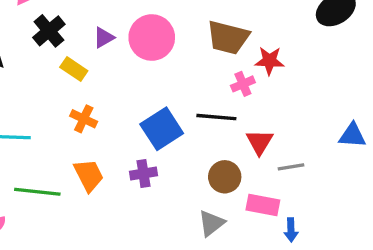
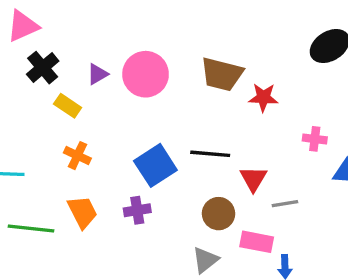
pink cross: (243, 84) -> (315, 139), moved, turned 30

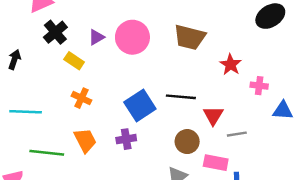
red star: (263, 97) -> (231, 65), moved, turned 30

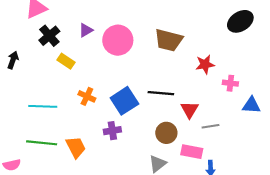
purple triangle: (96, 37) -> (86, 30), moved
red star: (231, 65) -> (205, 64), turned 30
orange cross: (81, 98) -> (87, 96), moved
cyan line: (26, 112) -> (43, 106), moved
orange trapezoid: (85, 140) -> (76, 147), moved

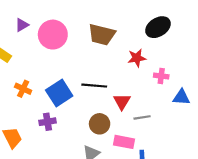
black ellipse: (240, 21) -> (158, 27), moved

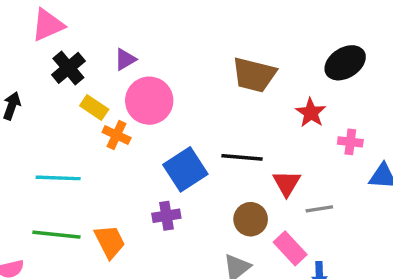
pink circle: (53, 35) -> (149, 101), moved
red star: (137, 58) -> (311, 113), turned -30
orange cross: (23, 89) -> (117, 135), moved
pink rectangle: (124, 142) -> (290, 248), turned 36

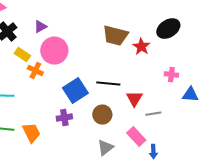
red star: (311, 113) -> (141, 47), moved
brown circle: (251, 219) -> (102, 115), moved

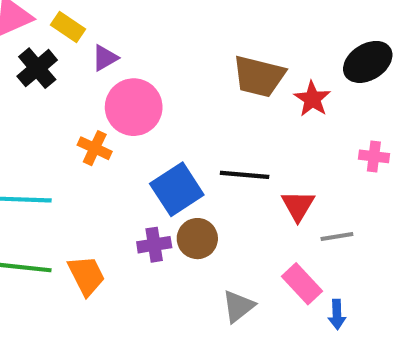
yellow rectangle: (22, 55) -> (68, 27), moved
brown circle: (102, 115) -> (197, 239), moved

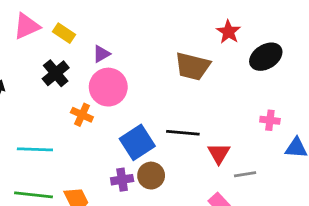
purple triangle: (105, 58) -> (101, 54), moved
black cross: (37, 68) -> (56, 73), moved
red star: (312, 99) -> (228, 32), moved

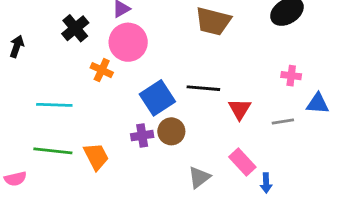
gray line: (245, 174) -> (283, 122), moved

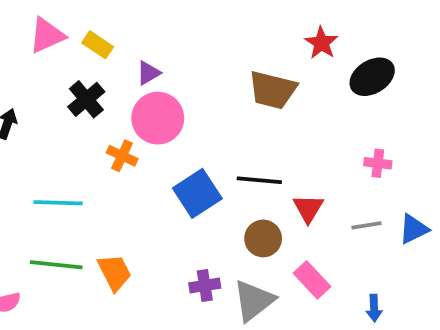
blue triangle: (318, 103) -> (414, 229), moved, turned -30
brown circle: (171, 131) -> (263, 238), moved
purple cross: (142, 136) -> (205, 285), moved
gray triangle: (199, 177) -> (254, 301), size x1.4
blue arrow: (266, 183) -> (374, 308), moved

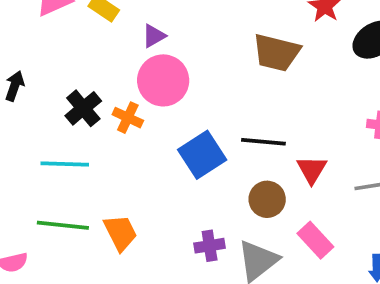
black cross: (86, 99) -> (83, 108), moved

